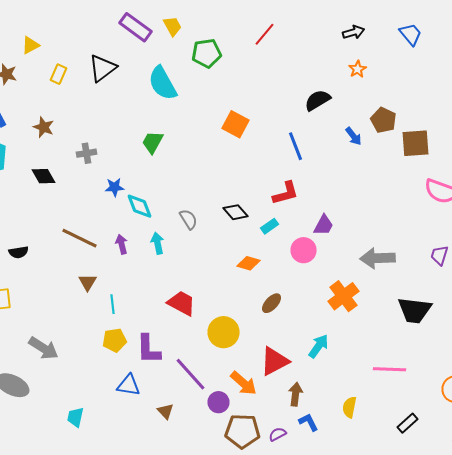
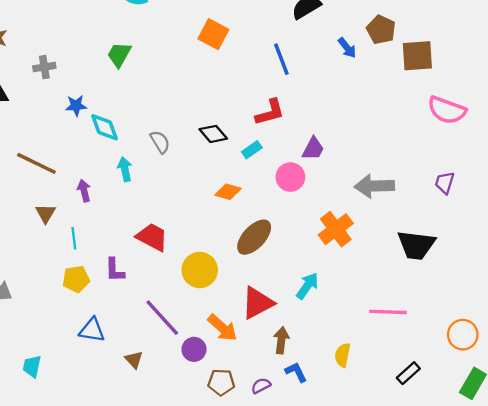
purple arrow: (122, 244) -> (84, 191), moved
brown ellipse: (272, 303) -> (254, 237), size x1.6
purple L-shape: (148, 349) -> (115, 270), moved, size x0.7
brown pentagon: (242, 431) -> (221, 382), size x0.7

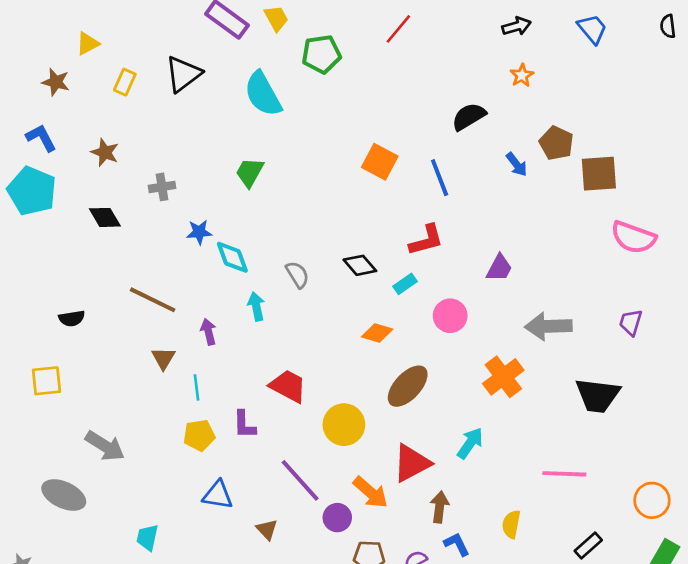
orange square: (213, 34) -> (380, 162), moved
purple trapezoid: (313, 149) -> (499, 268), moved

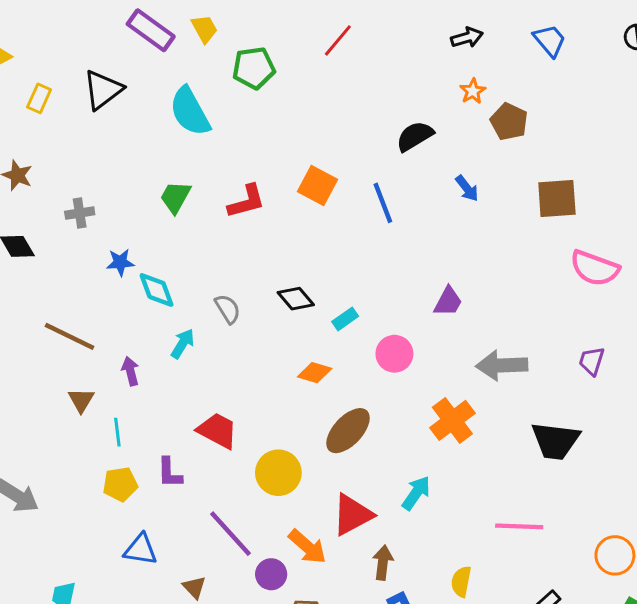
brown pentagon: (556, 143) -> (509, 122), moved
red L-shape: (426, 240) -> (246, 201), moved
cyan arrow: (256, 306) -> (183, 344), turned 44

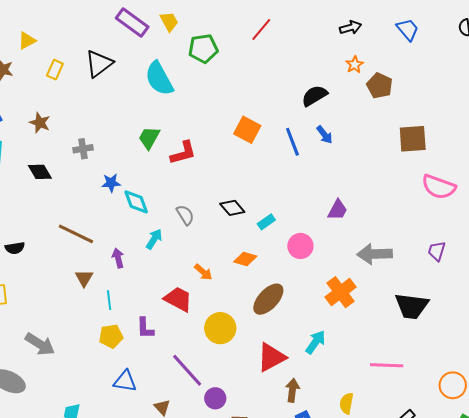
blue arrow: (467, 188) -> (324, 135), moved
red L-shape: (246, 201) -> (183, 153), moved
orange arrow: (307, 547) -> (203, 272), moved, size x0.7

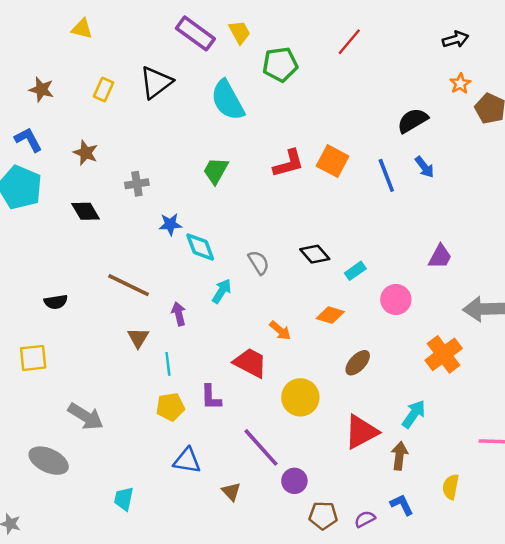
yellow triangle: (27, 41) -> (82, 29), moved, turned 42
red L-shape: (183, 153) -> (288, 163), moved
brown ellipse: (268, 299) -> (358, 363), size x0.7
brown arrow: (292, 390) -> (399, 456), moved

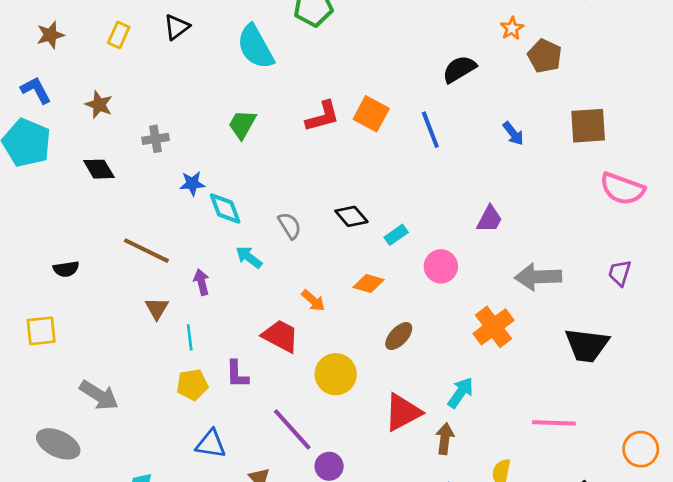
black triangle: (156, 82) -> (177, 27), size x0.7
brown star: (41, 89) -> (50, 35), turned -30
blue arrow: (424, 167) -> (513, 134), moved
cyan arrow: (222, 291) -> (249, 257), turned -85

